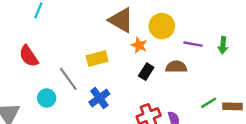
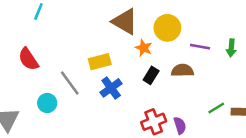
blue cross: (99, 98) -> (111, 88), moved

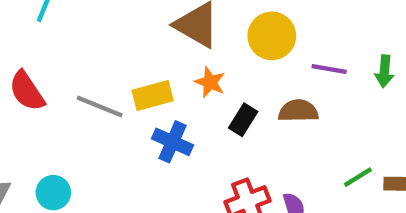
orange star: (144, 48) -> (210, 82), moved
gray line: (70, 83) -> (100, 107), moved, turned -32
blue cross: (111, 88) -> (172, 142), turned -30
cyan circle: (47, 103) -> (53, 193), moved

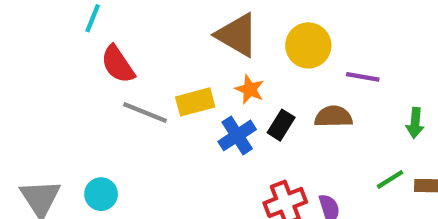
green arrow: (384, 71) -> (415, 123), moved
red semicircle: (27, 91) -> (118, 64), moved
blue cross: (172, 142) -> (237, 135), moved, turned 33

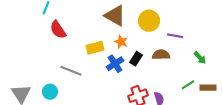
gray line: (145, 112) -> (71, 71), moved
green arrow: (415, 123) -> (200, 58), turned -48

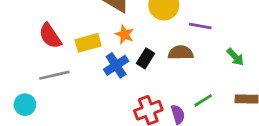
red semicircle: (58, 30) -> (50, 36), moved
gray line: (71, 71) -> (54, 75), turned -35
green line: (188, 85) -> (203, 100), moved

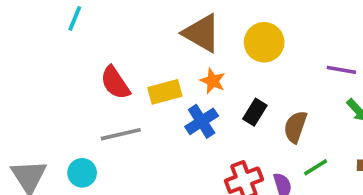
purple line: (200, 26) -> (341, 70), moved
brown semicircle: (181, 53) -> (295, 127), moved, turned -70
black rectangle: (146, 58) -> (255, 112), moved

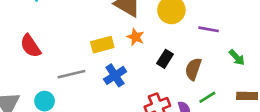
purple line: (341, 70) -> (209, 29), moved
red semicircle: (115, 83) -> (30, 46), moved
blue cross: (202, 121) -> (115, 75), moved

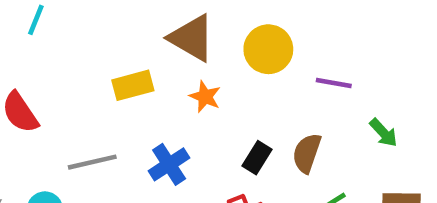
yellow rectangle: (102, 45) -> (133, 85), moved
black rectangle: (165, 59) -> (257, 158), moved

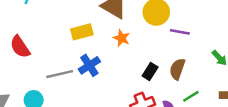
purple line: (334, 83) -> (180, 32), moved
blue cross: (169, 164) -> (89, 65), moved

